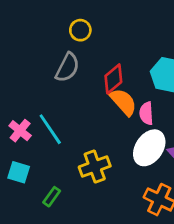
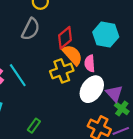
yellow cross: (95, 166) -> (62, 71), moved
green rectangle: (52, 197) -> (34, 126), moved

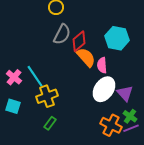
gray semicircle: (31, 29) -> (62, 34), moved
yellow cross: (62, 71) -> (47, 96), moved
green cross: (122, 108) -> (130, 116), moved

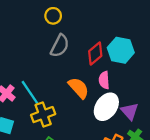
red diamond: (79, 41) -> (95, 54), moved
orange semicircle: (86, 57) -> (79, 88), moved

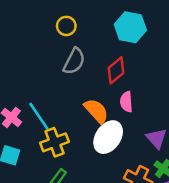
cyan hexagon: (121, 50) -> (130, 27), moved
white ellipse: (106, 107) -> (108, 137), moved

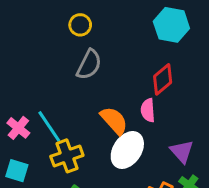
cyan hexagon: (130, 27) -> (171, 25), moved
red diamond: (116, 70) -> (163, 79), moved

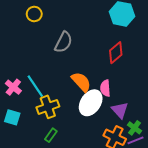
yellow circle: (80, 25) -> (34, 14), moved
pink semicircle: (148, 110) -> (105, 88), moved
purple triangle: (182, 151) -> (120, 110), moved

